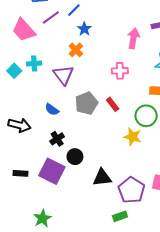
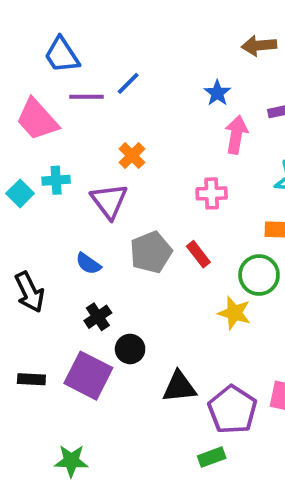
purple line: (51, 17) -> (86, 97), turned 36
blue star: (84, 29) -> (217, 93), moved
black arrow: (19, 125) -> (30, 292), turned 50
green star: (42, 218) -> (71, 461), turned 30

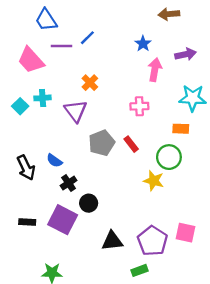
blue semicircle: (88, 264) -> (54, 161), moved
black triangle: (179, 387) -> (112, 241), moved

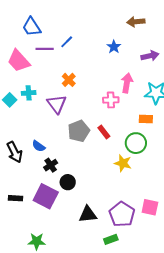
pink arrow: (155, 70) -> (127, 83), moved

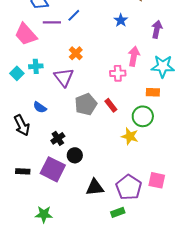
purple arrow: (150, 56) -> (157, 29), turned -66
blue semicircle: (39, 146) -> (40, 107), moved

